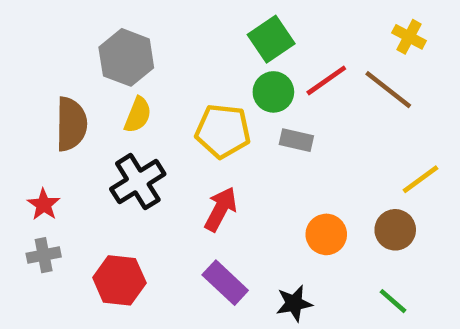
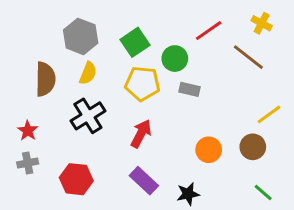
green square: (271, 39) -> (135, 42), moved
red line: (326, 80) -> (209, 31), moved
green line: (393, 301) -> (263, 192), moved

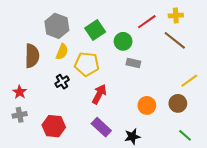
yellow cross: (262, 23) -> (176, 15), moved, turned -32
yellow pentagon: (142, 84) -> (87, 64), moved
black cross: (88, 116) -> (62, 82), size x0.6

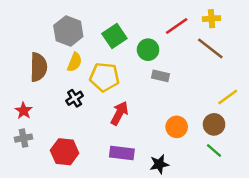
purple rectangle: (101, 127) -> (122, 153), turned -36
green line: (185, 135) -> (214, 151), moved

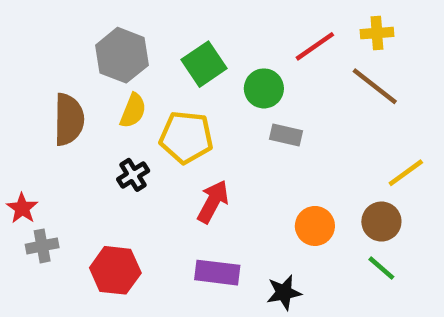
red star: (24, 111) -> (22, 208), moved

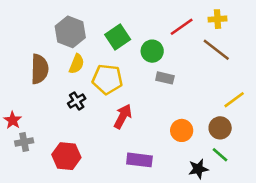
purple rectangle: (217, 273) -> (139, 160), moved
black star: (284, 292) -> (198, 169), moved

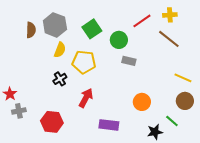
brown semicircle: (39, 69) -> (31, 30), moved, size x0.7
yellow line: (234, 100) -> (183, 78), turned 60
red arrow: (123, 116) -> (86, 98), moved
brown circle: (220, 128) -> (185, 101), moved

